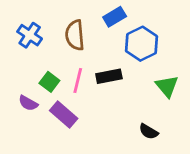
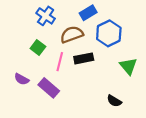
blue cross: (30, 35) -> (46, 16), moved
brown semicircle: (75, 35) -> (72, 34), moved, turned 75
green square: (49, 82) -> (38, 48), moved

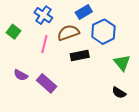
green square: (38, 48) -> (13, 32), moved
pink line: (60, 62) -> (44, 44), moved
black semicircle: (114, 101) -> (119, 93), moved

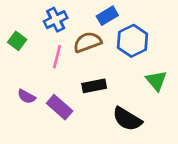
blue cross: (43, 15) -> (56, 20), turned 30
black rectangle: (80, 55) -> (94, 86), moved
black semicircle: (119, 93) -> (127, 119), moved, size x1.6

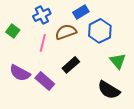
black rectangle: (94, 86) -> (71, 65), turned -30
purple semicircle: (26, 96) -> (20, 73), size x1.5
black semicircle: (127, 119) -> (109, 90), moved

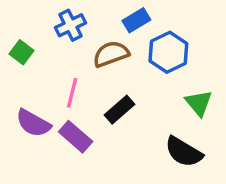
pink line: (43, 43) -> (72, 93), moved

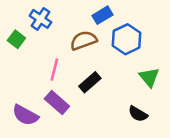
blue cross: (70, 25) -> (40, 19), moved, turned -30
purple semicircle: (33, 123) -> (25, 115), moved
black semicircle: (184, 152) -> (138, 114), size x0.7

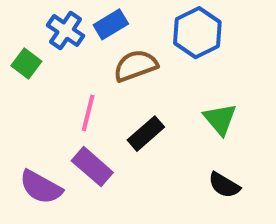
blue rectangle: (102, 15) -> (111, 24), moved
blue hexagon: (127, 39) -> (197, 33), moved
green triangle: (149, 77) -> (220, 119), moved

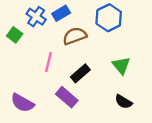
purple rectangle: (92, 167) -> (67, 97), moved

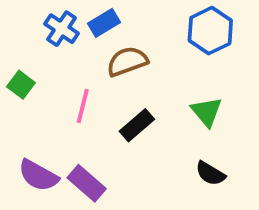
blue hexagon: (109, 18) -> (210, 31), moved
green square: (15, 35) -> (21, 85), moved
purple rectangle: (67, 97) -> (87, 183), moved

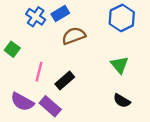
pink line: (83, 106) -> (39, 72), moved
black rectangle: (137, 125) -> (65, 81), moved

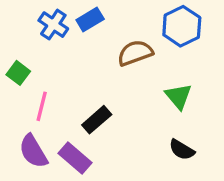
brown semicircle: (74, 36) -> (135, 53), moved
pink line: (39, 72) -> (42, 106), moved
purple semicircle: (22, 102) -> (33, 151), turned 30

